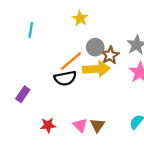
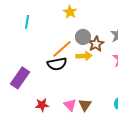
yellow arrow: (96, 69) -> (84, 56), size x0.7
purple rectangle: (23, 94) -> (20, 78), size x1.5

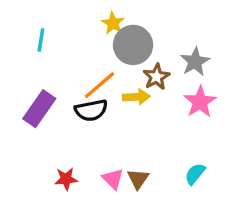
gray circle: (83, 37) -> (133, 45), moved, size x1.5
purple rectangle: (20, 78) -> (39, 109), moved

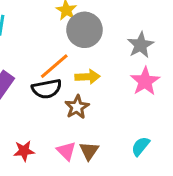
brown star: (156, 77) -> (77, 107), moved

